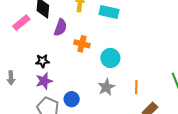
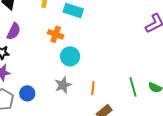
purple semicircle: (60, 27) -> (14, 31), moved
orange cross: (82, 44) -> (56, 34), moved

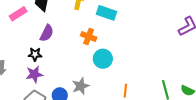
gray star: (63, 85) -> (81, 86), moved

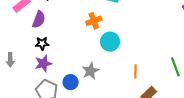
purple semicircle: (47, 33) -> (39, 19), moved
orange cross: (89, 36) -> (94, 21), turned -35

